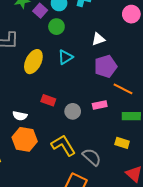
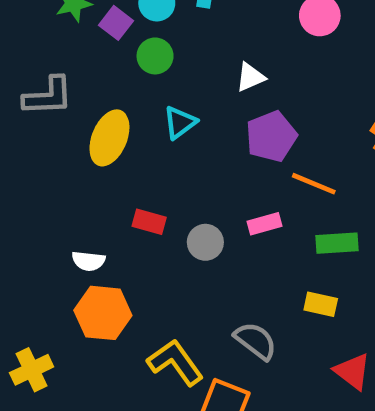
yellow L-shape: (63, 145) -> (175, 362), moved

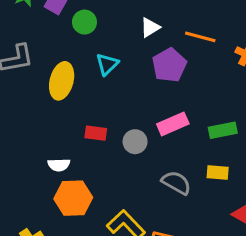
orange line: (314, 184) -> (200, 37), moved
pink rectangle: (265, 224) -> (173, 124), size x1.4
gray semicircle: (256, 341) -> (176, 183), moved

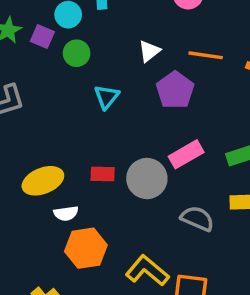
yellow ellipse: (62, 81) -> (43, 181), moved, turned 60
gray circle: (135, 142) -> (147, 178), size x1.5

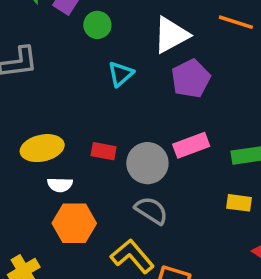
white triangle: (149, 51) -> (171, 35), size x1.6
orange line: (206, 55) -> (236, 22), moved
gray semicircle: (197, 218) -> (151, 210), moved

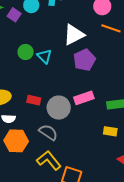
green circle: (97, 25) -> (26, 52), moved
cyan triangle: (121, 74) -> (44, 56), turned -35
gray semicircle: (151, 210) -> (48, 132), moved

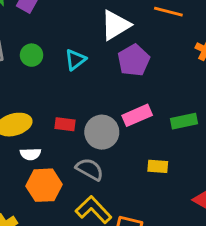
green circle: (26, 52) -> (32, 55), moved
cyan triangle: (44, 56) -> (75, 60), turned 42
yellow rectangle: (110, 131) -> (158, 166), moved

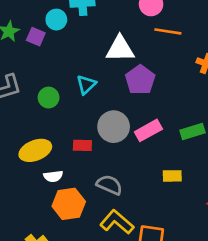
white triangle: (115, 25) -> (120, 49), turned 36
green circle: (32, 55) -> (49, 98), moved
gray circle: (102, 132) -> (114, 127), moved

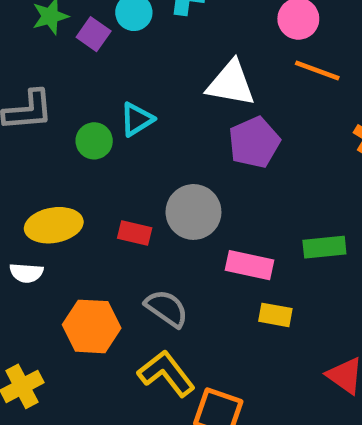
cyan triangle: (86, 85) -> (137, 119), moved
pink rectangle: (148, 130) -> (249, 265), moved, turned 30
white semicircle: (53, 176) -> (26, 273), moved

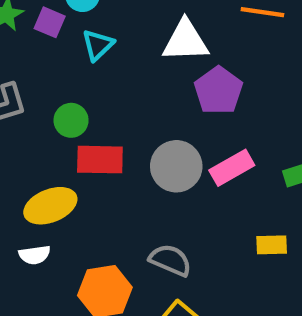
cyan triangle: (137, 119) -> (98, 45), moved
red rectangle: (135, 233) -> (100, 160), moved, size x1.5
pink rectangle: (249, 265) -> (232, 168), moved, turned -30

